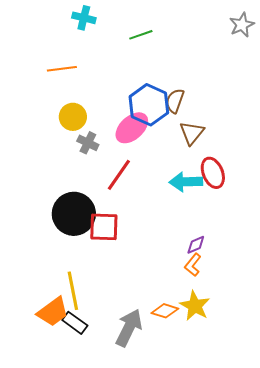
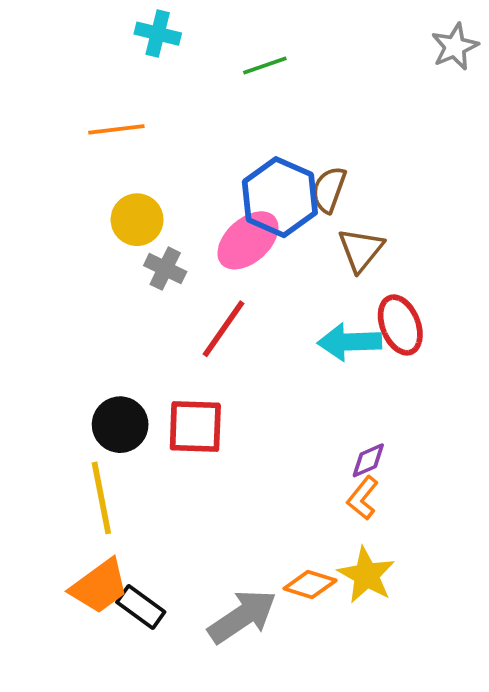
black circle: (74, 214) -> (120, 425), moved, size x0.7
yellow line: (73, 291) -> (101, 498), moved
gray arrow: (129, 328) -> (242, 616), turned 30

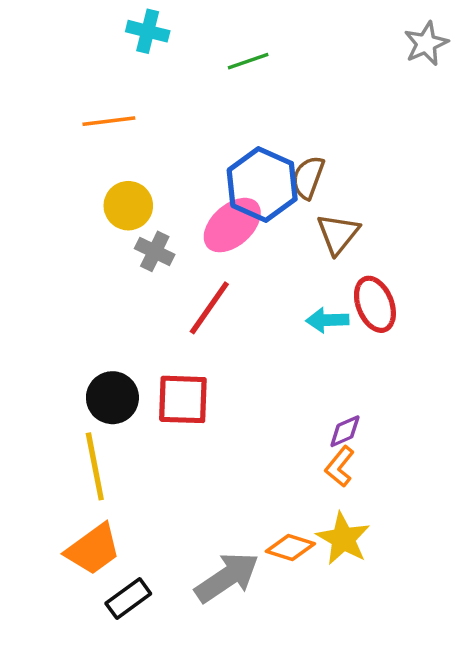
cyan arrow: (349, 342) -> (327, 320), size x0.7
black rectangle: (141, 607) -> (128, 599), moved, turned -72

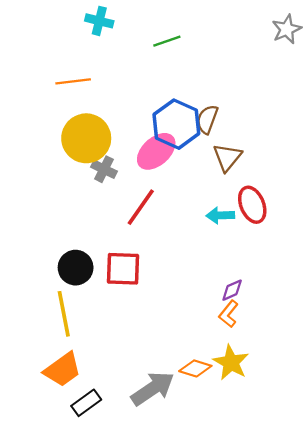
yellow circle: (128, 206) -> (86, 138), size x1.5

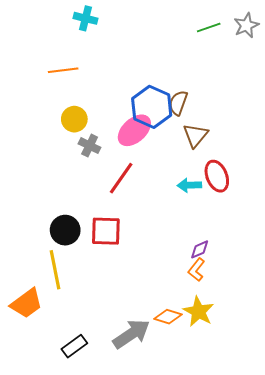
green line: (167, 41) -> (209, 27), moved
yellow circle: (86, 138) -> (74, 119), size x0.6
orange trapezoid: (62, 370) -> (26, 303), moved

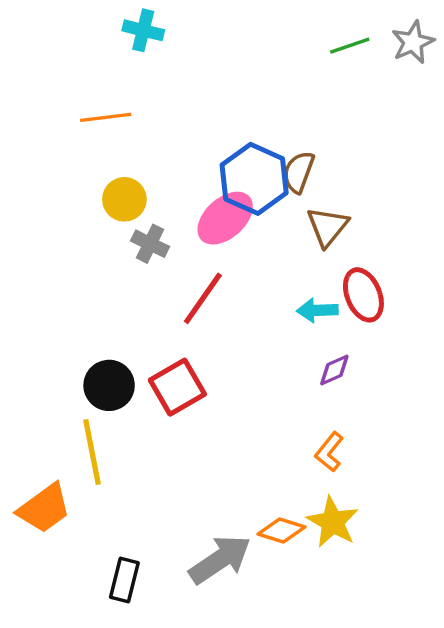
red square: (106, 231) -> (177, 387), turned -32
purple diamond: (200, 249) -> (334, 370), moved
black rectangle: (74, 346) -> (124, 580), turned -40

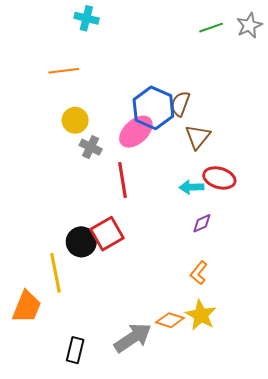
red ellipse: (363, 295) -> (219, 178), turned -52
red line: (203, 298) -> (122, 180), turned -44
black circle: (109, 385) -> (81, 242), moved
orange trapezoid: (44, 508) -> (27, 307), turned -32

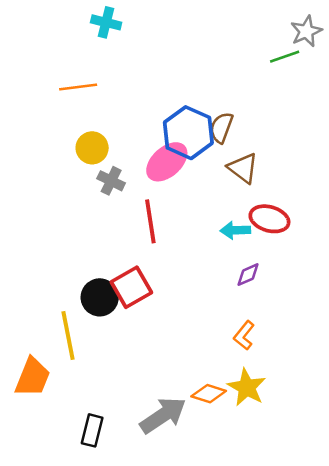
green line: (211, 28) -> (285, 57), moved
brown triangle: (198, 137) -> (243, 168), turned -32

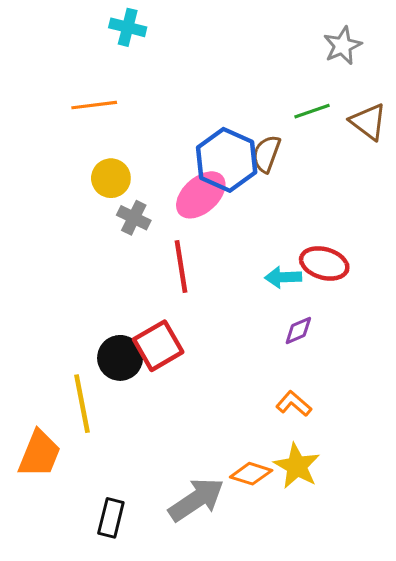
gray star: (306, 31) -> (342, 46), moved
green line: (285, 57) -> (312, 111), moved
brown triangle: (243, 168) -> (368, 122), moved
orange L-shape: (244, 335) -> (294, 404), turned 92

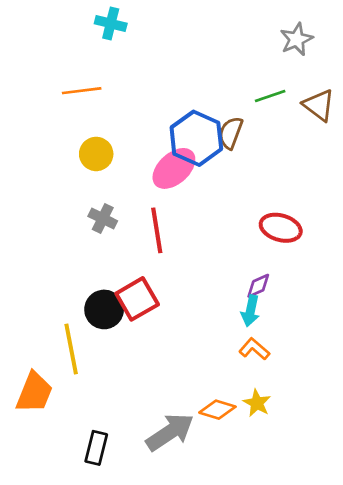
gray cross: (134, 218) -> (103, 219), moved
cyan arrow: (283, 277) -> (250, 311), moved, turned -76
yellow star: (297, 466) -> (257, 403), size x0.7

